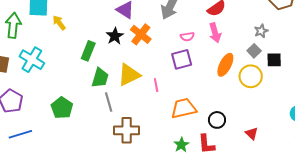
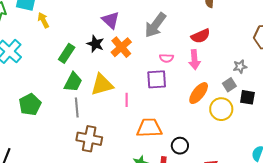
black star: (115, 36) -> (95, 44), turned -30

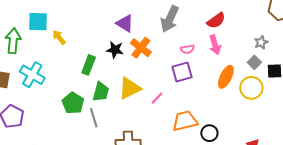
pink line: (127, 100) -> (157, 98), turned 56
green pentagon: (30, 104) -> (73, 103), moved
gray line: (77, 108) -> (94, 118), moved
black circle: (180, 146) -> (209, 133), moved

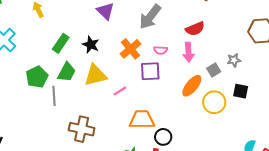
orange cross: (141, 48) -> (131, 49), moved
black star: (115, 50) -> (91, 45), moved
gray square: (254, 62) -> (214, 70), moved

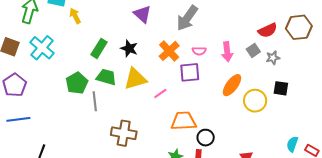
red semicircle: (195, 29) -> (268, 30), moved
gray square: (214, 70) -> (253, 50), moved
green trapezoid: (67, 72) -> (106, 77), turned -100

